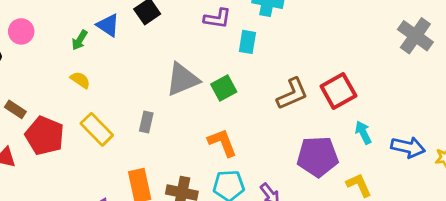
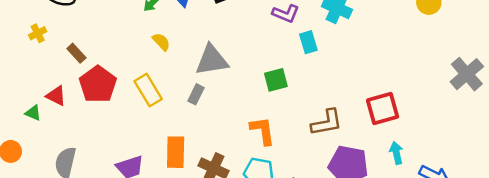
cyan rectangle: (247, 42) -> (308, 42), turned -40
gray triangle: (183, 79) -> (212, 60), moved
yellow semicircle: (80, 80) -> (161, 42), moved
brown L-shape: (292, 94) -> (327, 123), moved

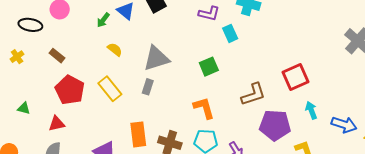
brown rectangle: (76, 53) -> (57, 56), moved
red triangle: (56, 96) -> (57, 124), moved, turned -30
green triangle: (33, 113) -> (24, 108), moved

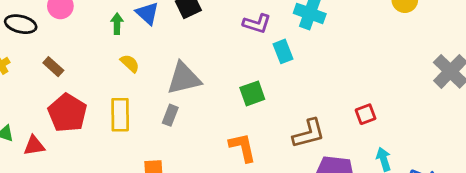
green arrow: (103, 20) -> (117, 24), turned 140
red square: (295, 77) -> (366, 114), size x0.6
yellow rectangle: (110, 89) -> (120, 115), turned 35
red triangle: (57, 124) -> (34, 146), moved

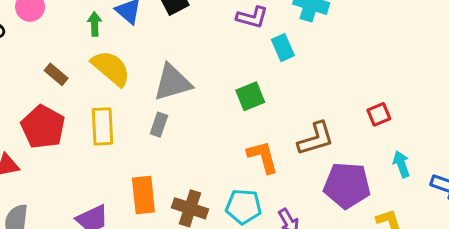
yellow semicircle: (130, 63) -> (111, 68), size x1.8
brown rectangle: (53, 67) -> (56, 74), moved
orange L-shape: (243, 147) -> (263, 157), moved

